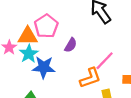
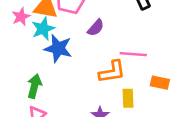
pink line: (105, 61) -> (133, 54), turned 40

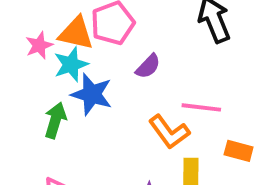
orange L-shape: (112, 72) -> (169, 132), turned 60
green arrow: (34, 86) -> (55, 120), moved

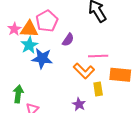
pink star: (39, 45) -> (14, 29), moved
green arrow: (55, 120) -> (18, 94), moved
orange rectangle: (239, 151) -> (120, 75), size x1.5

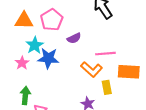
pink star: (14, 29) -> (22, 63), moved
orange triangle: (29, 29) -> (24, 21), moved
purple semicircle: (68, 40) -> (74, 38), turned 32

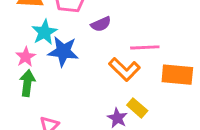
yellow rectangle: (107, 87) -> (137, 108), moved, turned -40
green arrow: (25, 96) -> (27, 83), moved

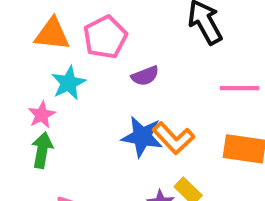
pink line: (145, 47) -> (239, 88), moved
blue star: (63, 51) -> (142, 137), moved

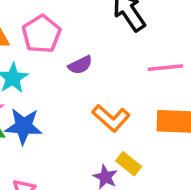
blue star: (142, 137) -> (24, 126), moved

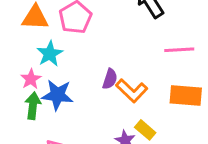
purple semicircle: (80, 65) -> (110, 79), moved, turned -48

